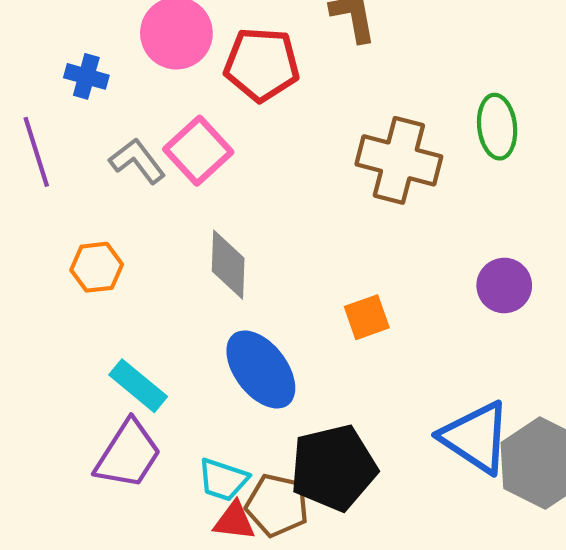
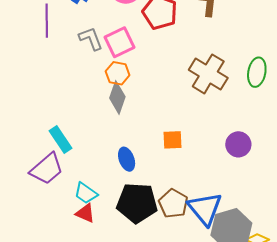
orange hexagon: (97, 267) -> (118, 73), moved
blue ellipse: (261, 369) -> (127, 159), moved, size x0.6
brown pentagon: (277, 505) -> (173, 204), moved

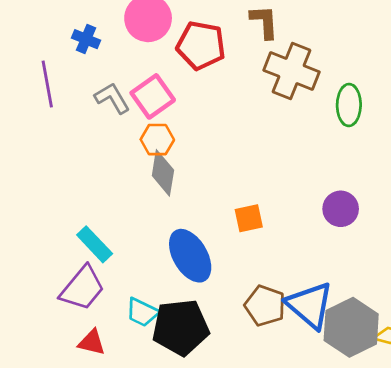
brown cross: (208, 74) -> (292, 71), moved
blue ellipse: (127, 159) -> (190, 256), size x1.6
black pentagon: (137, 203) -> (181, 327), moved
red triangle: (85, 213) -> (92, 342), moved

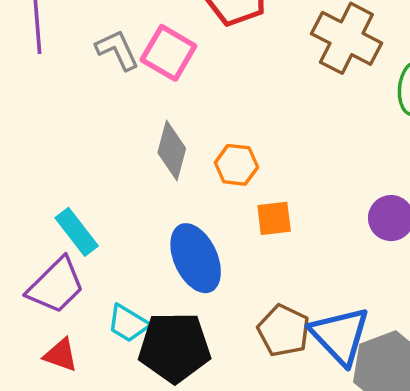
pink square: (153, 96) -> (168, 53), turned -30
orange hexagon: (157, 140) -> (236, 165), moved

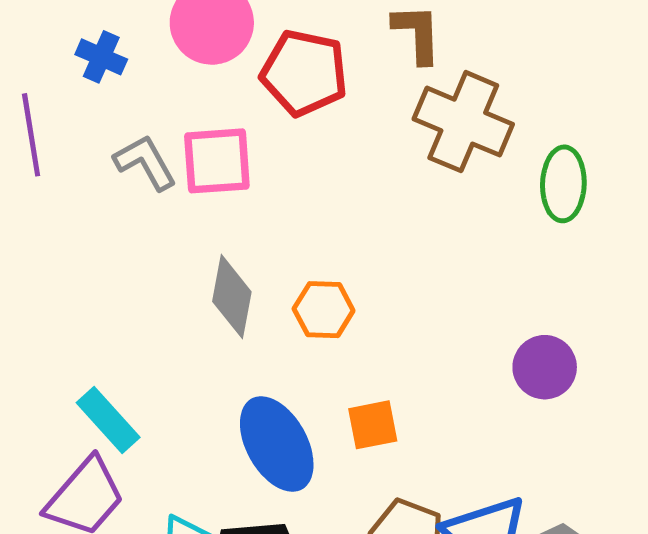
pink square: (168, 53) -> (217, 161), turned -30
orange square: (274, 218) -> (373, 425), moved

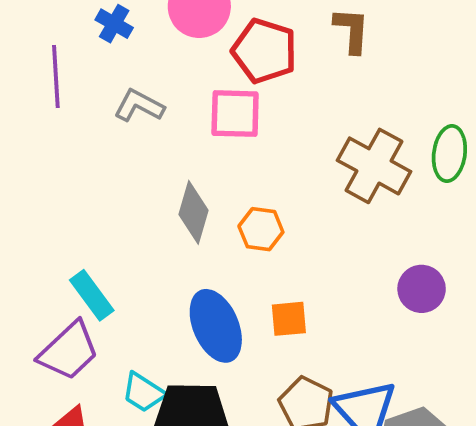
brown cross: (463, 122) -> (374, 166), moved
pink square: (217, 161) -> (235, 114), moved
gray L-shape: (145, 162) -> (139, 106), turned -39

